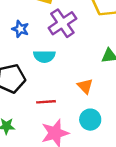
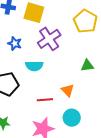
red line: (46, 102) -> (45, 100), moved

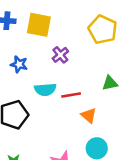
purple cross: (49, 39) -> (60, 55), size x0.6
red line: (45, 100) -> (71, 95), moved

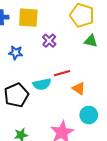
green triangle: (110, 83) -> (91, 41), moved, turned 32
cyan semicircle: (45, 89) -> (42, 84), moved

